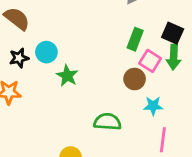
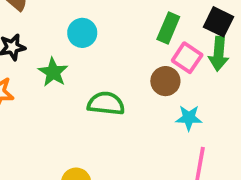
cyan circle: (46, 52) -> (82, 33), moved
green star: (67, 76) -> (53, 72), moved
green semicircle: (107, 122) -> (106, 103), moved

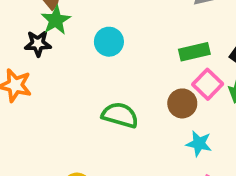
green rectangle: (168, 28) -> (194, 52), turned 44
green star: (53, 72) -> (56, 20), moved

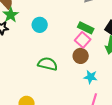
green rectangle: (194, 52) -> (86, 28), turned 42
pink square: (208, 84) -> (83, 40), moved

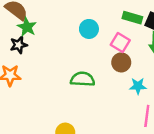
cyan circle: (40, 25) -> (89, 29), moved
green rectangle: (86, 28) -> (132, 18), moved

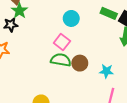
pink square: (120, 42) -> (62, 42), moved
brown circle: (121, 62) -> (80, 63), moved

